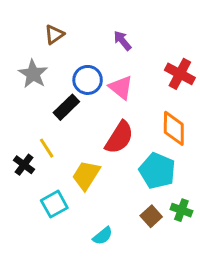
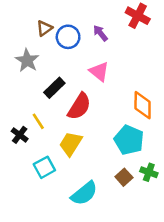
red cross: (180, 74) -> (138, 16), moved
blue circle: (88, 80) -> (68, 37), moved
red semicircle: (119, 137) -> (79, 106), moved
cyan semicircle: (103, 236) -> (84, 193), size x1.6

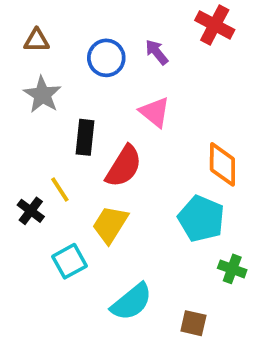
brown triangle: (44, 28) -> (37, 40), moved, turned 35
black rectangle: (54, 88) -> (85, 137), turned -40
brown square: (124, 177) -> (193, 323), moved, turned -35

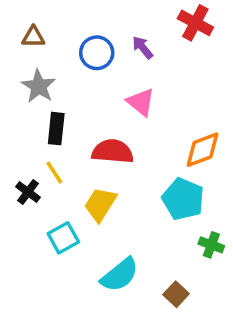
black rectangle: (85, 137) -> (56, 129), moved
orange diamond: (222, 164) -> (202, 150), turned 69
red semicircle: (124, 166) -> (113, 151), turned -117
brown square: (193, 323) -> (176, 294), turned 30

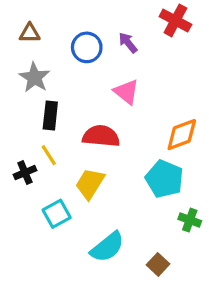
black cross: (28, 192) -> (25, 173), turned 30

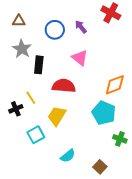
black rectangle: (50, 116) -> (39, 65), moved
cyan semicircle: (107, 247) -> (68, 156), size x0.7

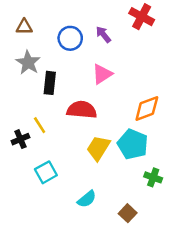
pink triangle: (80, 58) -> (102, 74), turned 48
yellow trapezoid: (57, 116) -> (98, 148), moved

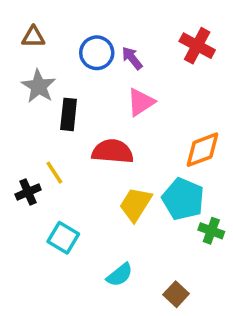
red cross: (142, 17) -> (197, 46), moved
purple arrow: (103, 34) -> (132, 58), moved
cyan square: (46, 172) -> (63, 238), turned -30
green cross: (153, 177) -> (211, 231), moved

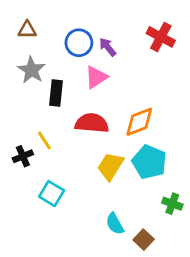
pink triangle: (141, 102) -> (96, 77), moved
orange diamond: (202, 150) -> (139, 122), moved
green cross: (211, 231) -> (172, 204), moved
cyan semicircle: (120, 275) -> (115, 224), moved, turned 100

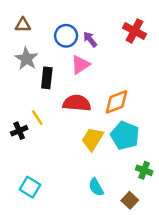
cyan square: (52, 194) -> (30, 187), moved
brown square: (144, 240) -> (130, 200), moved

